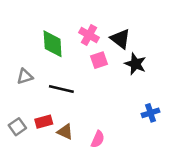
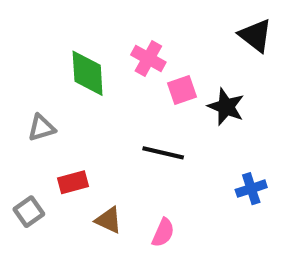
black triangle: (120, 39) -> (255, 35), moved
pink square: (99, 60) -> (182, 90), moved
black line: (61, 89) -> (163, 153), moved
red rectangle: (44, 122) -> (73, 182), moved

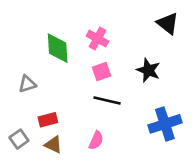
pink square: (182, 90) -> (102, 72), moved
blue cross: (251, 189) -> (165, 124), size x1.6
brown triangle: (109, 220) -> (53, 145), moved
pink semicircle: (163, 233) -> (96, 140), moved

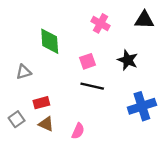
black triangle: (168, 23) -> (144, 20), turned -36
pink cross: (97, 39) -> (101, 23), moved
pink semicircle: (96, 140) -> (78, 131), moved

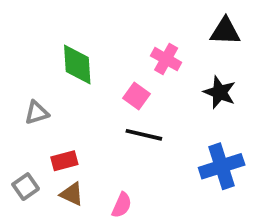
pink cross: (101, 23) -> (166, 59), moved
black star: (128, 60) -> (220, 92), moved
pink square: (87, 61) -> (136, 96), turned -35

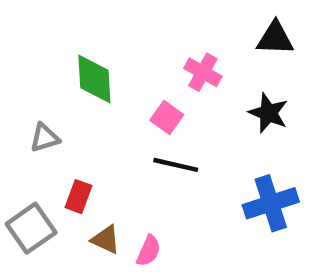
red rectangle: (64, 161) -> (79, 197), turned -55
gray square: (26, 187) -> (31, 228), size x1.5
brown triangle: (72, 194) -> (106, 240), moved

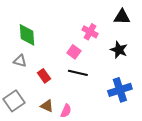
green diamond: (94, 79) -> (27, 35), moved
gray triangle: (45, 138) -> (20, 61), turned 32
red rectangle: (79, 197) -> (44, 76), moved, turned -56

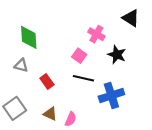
black triangle: (122, 17) -> (131, 18), turned 30
black star: (119, 50) -> (117, 55), moved
blue cross: (120, 90) -> (111, 95), moved

